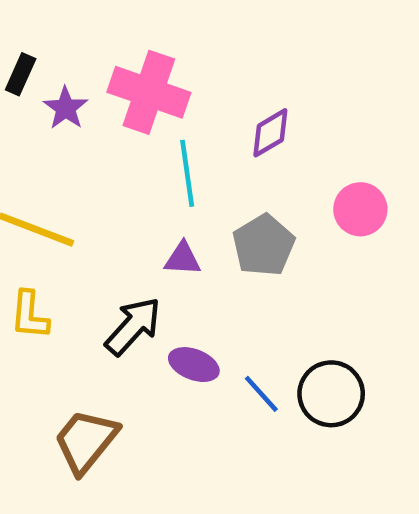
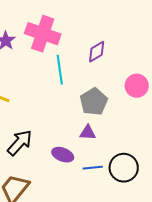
purple triangle: (183, 259) -> (88, 133), moved
black arrow: (133, 326) -> (20, 143), moved
blue line: (261, 394) -> (93, 168), turned -54

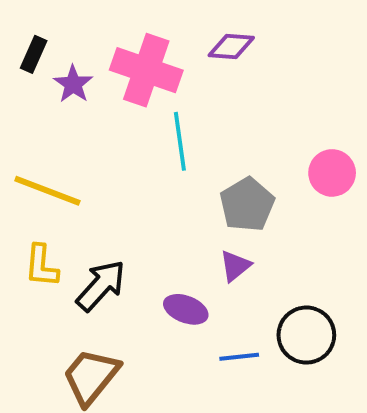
purple diamond: (97, 52) -> (231, 46), moved, turned 35
purple triangle: (88, 133) -> (235, 266), turned -42
blue line: (93, 168) -> (239, 357), moved

